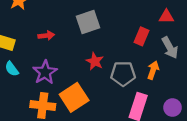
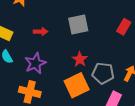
red rectangle: (142, 36) -> (124, 27), moved
orange square: (74, 97) -> (77, 85), moved

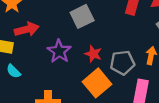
red arrow: (41, 32) -> (27, 29), moved, size x1.5
purple star: (35, 63) -> (59, 51), moved

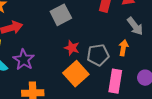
purple star: (59, 51) -> (24, 60), moved

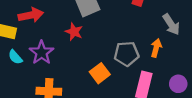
red star: (72, 48) -> (74, 32), moved
orange square: (76, 74) -> (100, 73), size x0.7

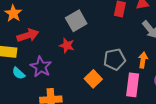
orange arrow: (156, 48) -> (143, 60), moved

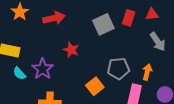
gray square: (76, 21) -> (103, 24), moved
red arrow: (28, 35) -> (54, 18), moved

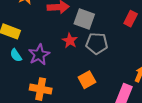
gray square: (103, 24) -> (84, 19), moved, turned 35
gray pentagon: (118, 69) -> (97, 43), moved

